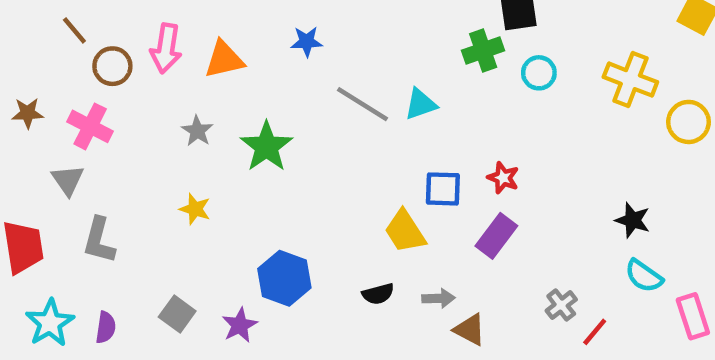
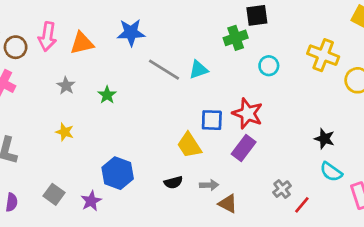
blue star: (307, 42) -> (131, 33), size x1.5
cyan circle: (539, 73) -> (269, 66), moved
green star: (266, 147) -> (107, 95), size x0.6
red star: (503, 178) -> (248, 113), size x1.6

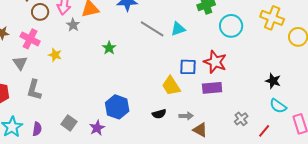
cyan circle: (269, 66) -> (231, 26), size x1.5
gray star: (66, 86) -> (73, 25), moved
yellow star: (65, 132) -> (55, 55), moved
purple rectangle: (244, 148) -> (212, 88), turned 48
red line: (302, 205) -> (264, 131), moved

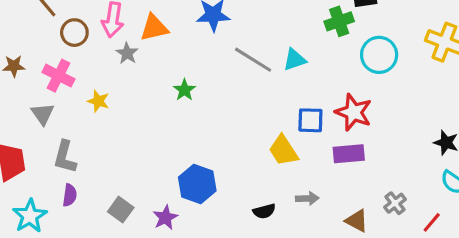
black semicircle: (159, 114) -> (264, 211), moved
purple semicircle: (37, 129) -> (70, 195), moved
brown triangle: (200, 130) -> (357, 221), moved

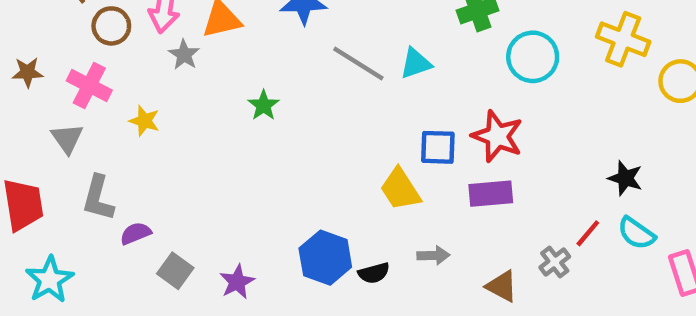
blue hexagon: (197, 184) -> (325, 258), moved
purple semicircle: (70, 195) -> (136, 233), moved, turned -120
red line: (432, 222) -> (588, 233), moved

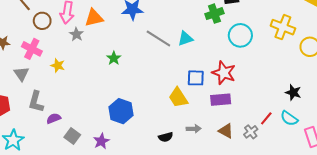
black star: (625, 178) -> (293, 92), moved
blue hexagon: (325, 258) -> (121, 111), moved
brown triangle: (502, 286) -> (226, 131), moved

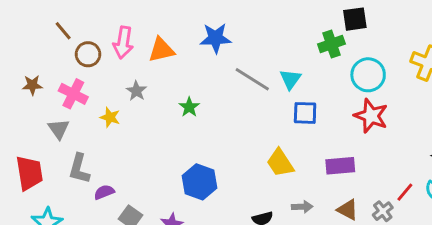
gray star: (76, 34) -> (136, 91), moved
cyan triangle: (185, 38) -> (290, 79), turned -35
red star: (224, 73) -> (371, 116), moved
blue square: (196, 78) -> (305, 113), moved

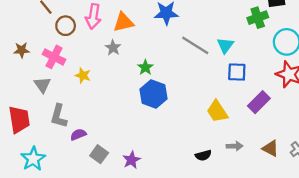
gray star: (136, 91) -> (113, 48), moved
purple rectangle: (340, 166) -> (259, 102), moved, turned -40
blue hexagon: (199, 182) -> (154, 94), moved

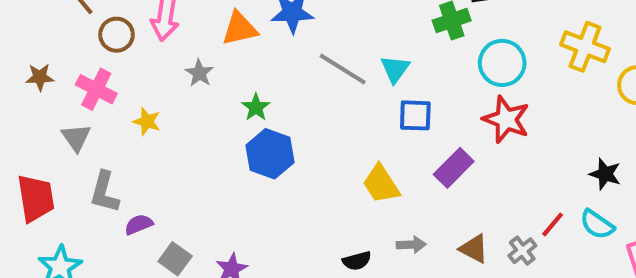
orange triangle: (123, 22) -> (240, 29), moved

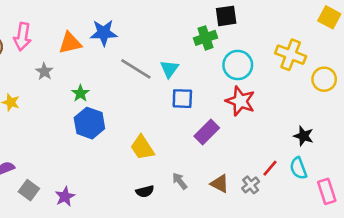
yellow trapezoid: (381, 184) -> (142, 148), moved
cyan semicircle: (597, 224) -> (298, 168), turned 35
gray arrow: (411, 245) -> (180, 181), turned -126

